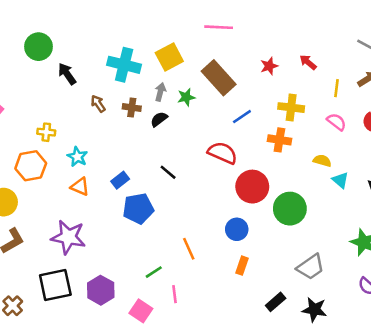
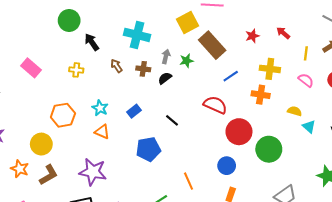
yellow square: (169, 57) -> (187, 23), moved
yellow cross: (46, 132) -> (76, 70), moved
blue rectangle: (120, 180) -> (134, 111), moved

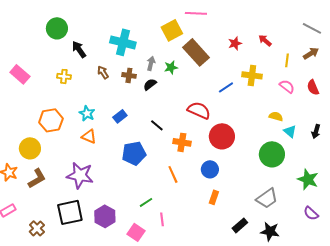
blue line: (231, 76) -> (226, 87), moved
orange cross: (261, 95) -> (182, 142), moved
green circle: (269, 149) -> (272, 154), moved
orange line: (189, 181) -> (173, 174), moved

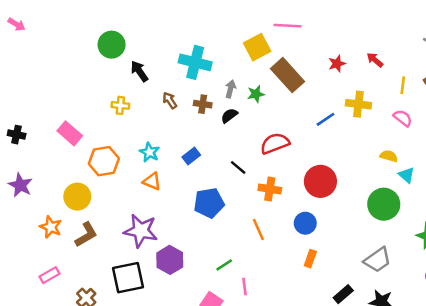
pink rectangle: (20, 74) -> (70, 133), moved
red semicircle: (199, 110) -> (275, 143), moved, turned -45
purple hexagon: (105, 216) -> (170, 260), moved

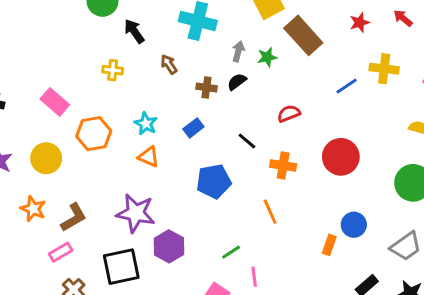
brown cross: (203, 104) -> (206, 87), moved
red semicircle: (275, 143) -> (289, 113), size x0.7
yellow circle: (77, 197) -> (46, 158), moved
blue circle: (305, 223) -> (354, 225), moved
pink rectangle: (49, 275) -> (61, 252), moved

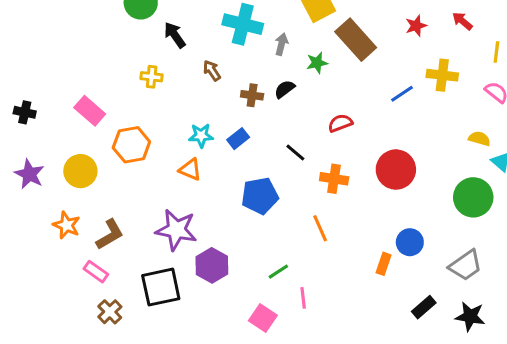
gray arrow: (238, 51) -> (281, 44), moved
cyan star: (146, 124) -> (201, 135), moved, turned -30
pink rectangle: (61, 252) -> (96, 272), turned 65

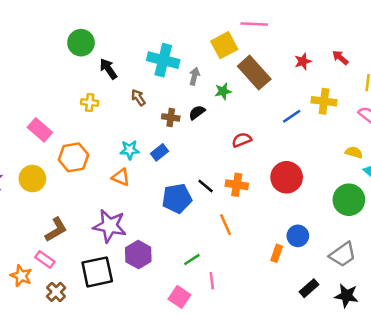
black line: (295, 152) -> (206, 186), moved
orange star: (66, 225) -> (21, 276), moved

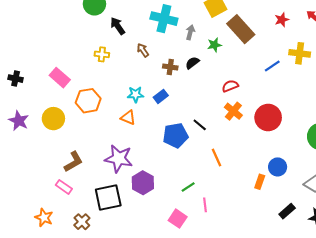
orange cross: (237, 185) -> (233, 111), moved, turned 30
orange star: (21, 276) -> (44, 217), moved
brown cross: (56, 292) -> (82, 222), moved

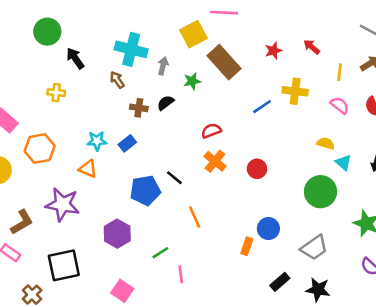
brown arrow: (143, 50) -> (117, 80), moved
red circle: (268, 118) -> (257, 169), size x0.6
purple star: (119, 159) -> (63, 204), moved
purple hexagon: (143, 183) -> (117, 234), moved
pink square: (178, 219) -> (122, 291), moved

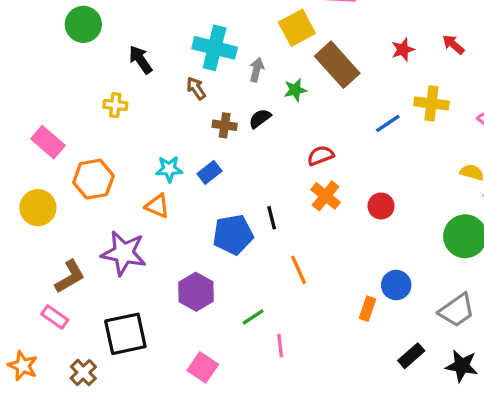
green circle: (47, 32) -> (83, 24), moved
black line: (174, 178) -> (272, 218), turned 36

